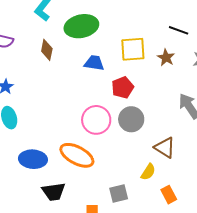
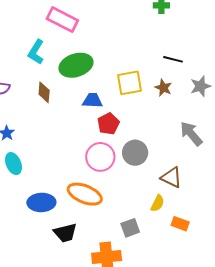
red pentagon: (123, 87) -> (108, 124), moved
orange rectangle: (169, 195) -> (180, 224), turned -36

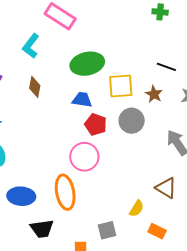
green ellipse: (76, 65) -> (87, 64), moved
red pentagon: (108, 124) -> (96, 124), turned -30
gray circle: (135, 153) -> (132, 121), moved
brown triangle: (171, 177) -> (166, 188), moved
orange ellipse: (85, 194) -> (65, 192), turned 52

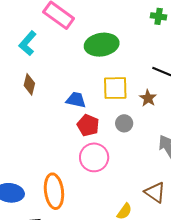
green ellipse: (87, 64) -> (102, 45), moved
gray circle: (132, 121) -> (124, 123), size x0.7
pink circle: (84, 157) -> (94, 157), moved

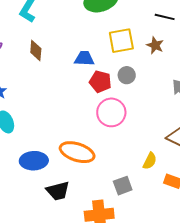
gray circle: (124, 123) -> (127, 75), moved
orange ellipse: (54, 191) -> (77, 152), turned -56

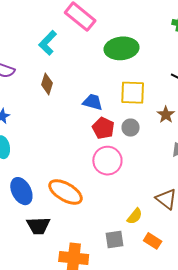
brown star: (155, 45) -> (166, 115), moved
blue ellipse: (34, 161) -> (21, 191), turned 52
gray square: (123, 186) -> (114, 240), moved

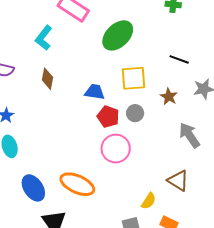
green ellipse: (122, 48) -> (118, 35), turned -32

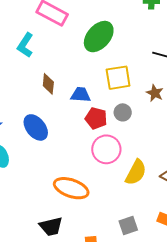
brown diamond: (47, 79) -> (48, 84), moved
blue ellipse: (33, 188) -> (36, 127), moved
yellow semicircle: (149, 201) -> (136, 172), moved, size x1.5

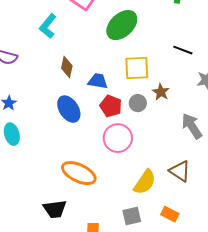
brown star: (155, 93) -> (161, 92), moved
blue ellipse: (36, 127) -> (69, 109), moved
yellow semicircle: (136, 172) -> (145, 182), moved

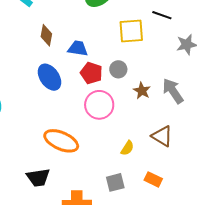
yellow square: (137, 68) -> (131, 31), moved
brown star: (161, 92) -> (142, 91), moved
yellow semicircle: (145, 182) -> (127, 148), size x0.6

